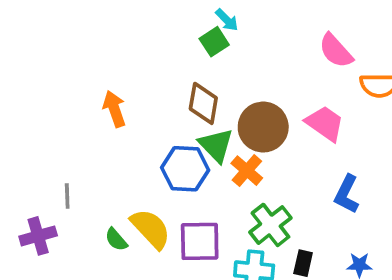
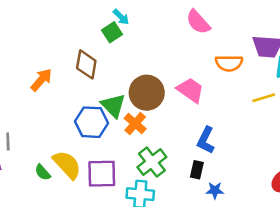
pink semicircle: (336, 51) -> (198, 22), moved
brown diamond: (203, 103) -> (86, 64), moved
orange arrow: (114, 109) -> (41, 80), turned 60
black rectangle: (303, 263) -> (197, 170), moved

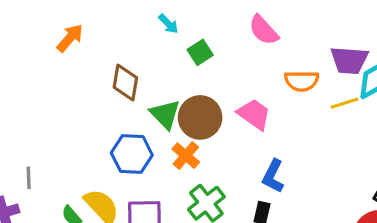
green square: (112, 32) -> (200, 52), moved
orange arrow: (41, 80) -> (70, 38), moved
yellow line: (264, 98) -> (345, 103), moved
green triangle: (113, 106) -> (165, 114), moved

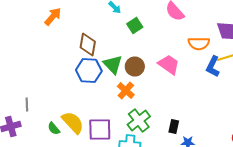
brown circle: (200, 117) -> (135, 66), size x0.7
blue hexagon: (132, 154) -> (89, 70), moved
blue L-shape: (273, 176) -> (213, 66), moved

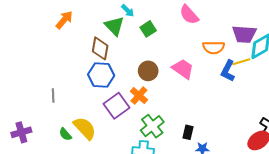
green triangle: (113, 64) -> (114, 26), moved
gray line: (27, 104) -> (53, 95), moved
purple square: (100, 130) -> (116, 106), moved, turned -35

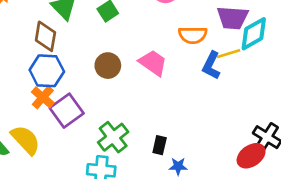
orange cross: (139, 95) -> (43, 97), moved

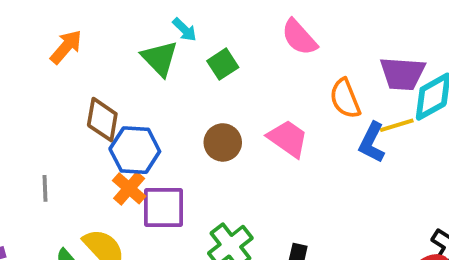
orange semicircle: (193, 35) -> (345, 98), turned 68
brown diamond: (45, 36) -> (102, 120), moved
purple square: (67, 111) -> (163, 207), turned 36

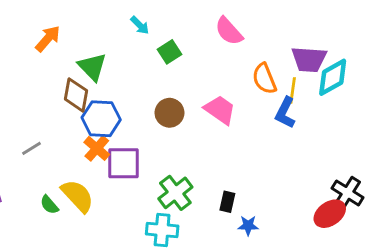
green triangle: (160, 58) -> (92, 67), moved
yellow line: (397, 125) -> (293, 91), moved, turned -65
gray line: (45, 188) -> (31, 148), turned 60

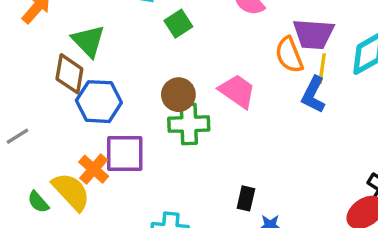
purple trapezoid: (309, 59) -> (313, 34), moved
orange cross: (97, 148) -> (94, 169), moved
green cross: (175, 193) -> (189, 124), moved, turned 36

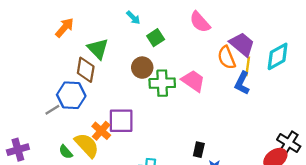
purple trapezoid: (313, 34) -> (242, 44), turned -144
brown circle: (178, 95) -> (142, 68), moved
blue hexagon: (99, 102) -> (71, 95), moved
green cross: (189, 124) -> (162, 83), moved

